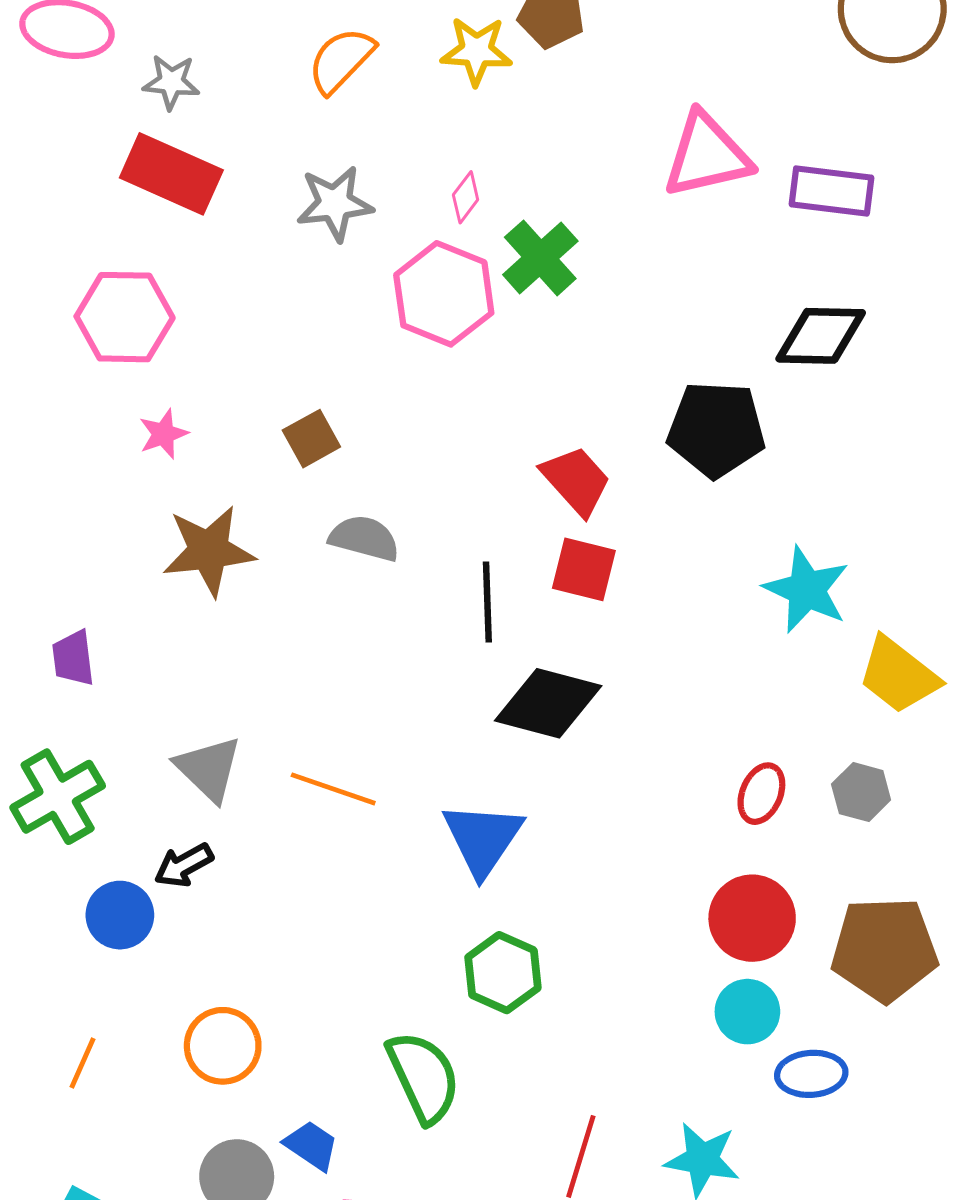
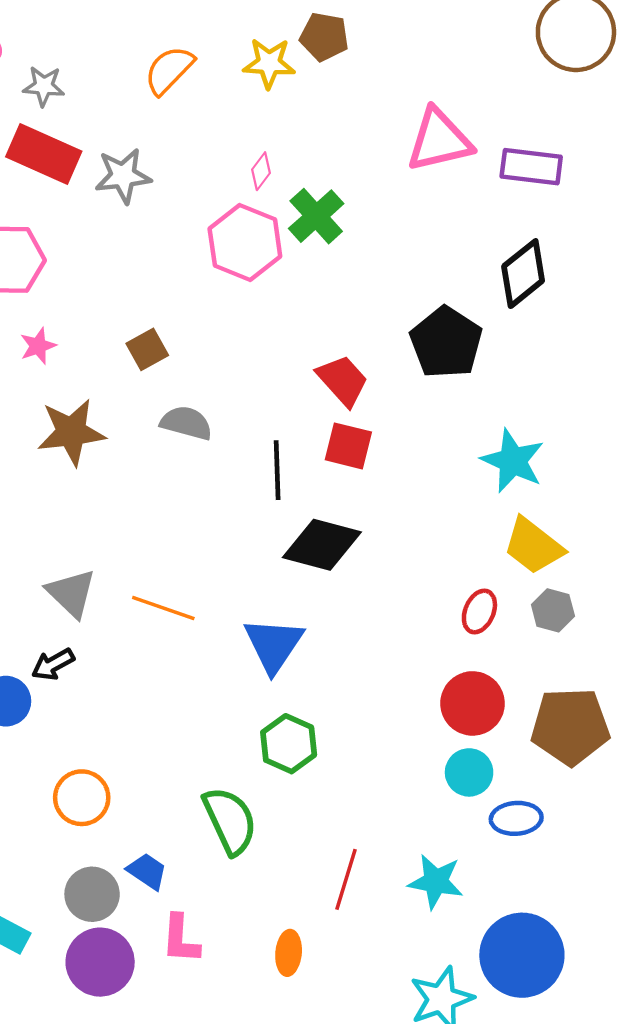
gray star: (335, 203) -> (123, 176), moved
black diamond: (821, 336) -> (523, 274), turned -40
black pentagon: (716, 429) -> (446, 342), turned 30
yellow trapezoid: (898, 675) -> (533, 546), moved

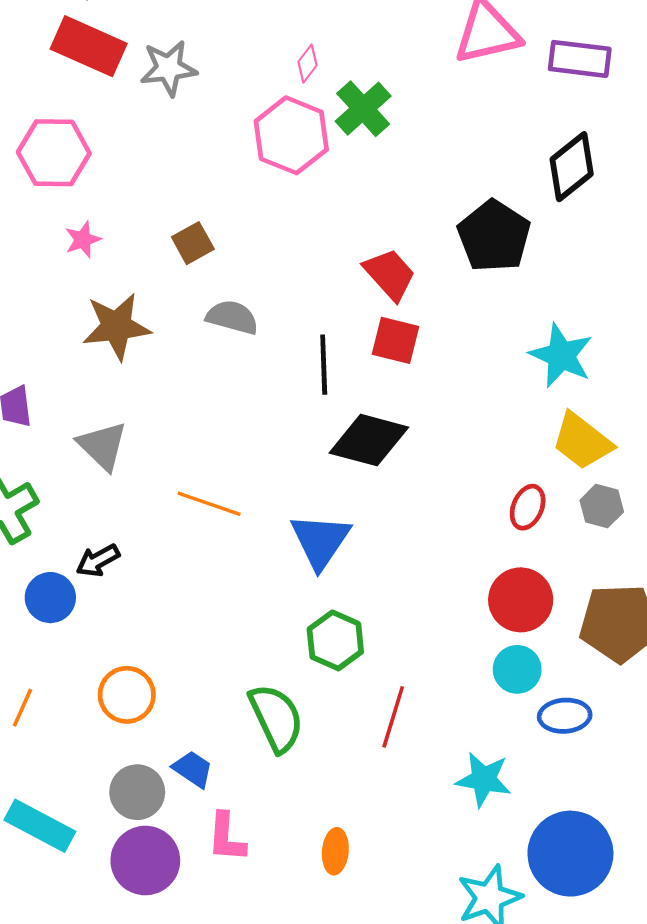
gray triangle: (71, 593) -> (102, 446), moved
red line: (346, 879) -> (393, 717), moved

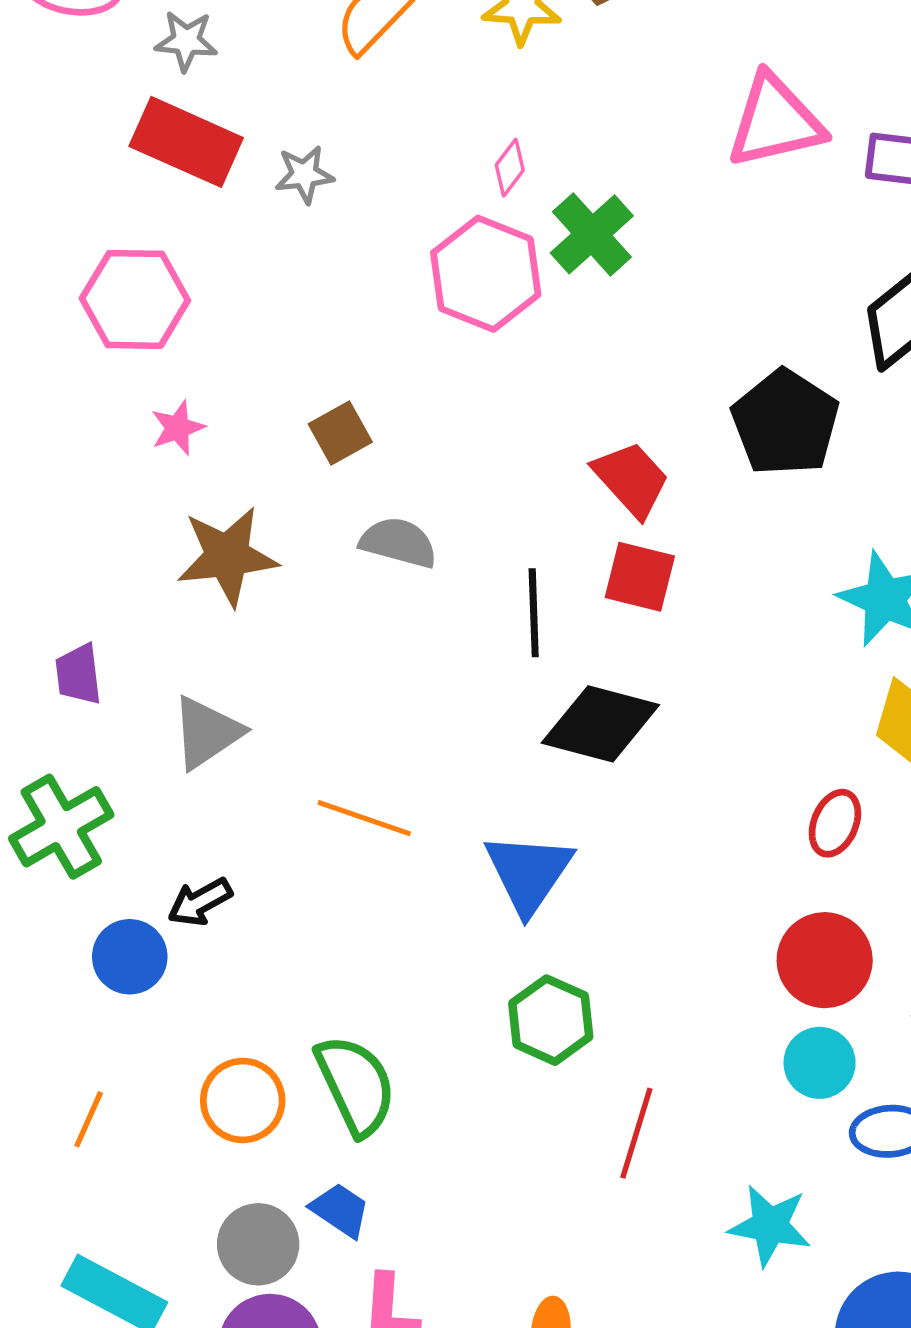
gray star: (168, 68) -> (304, 174), size x0.7
gray triangle: (102, 446) -> (207, 732), turned 42
green semicircle: (276, 718) -> (356, 1085), moved

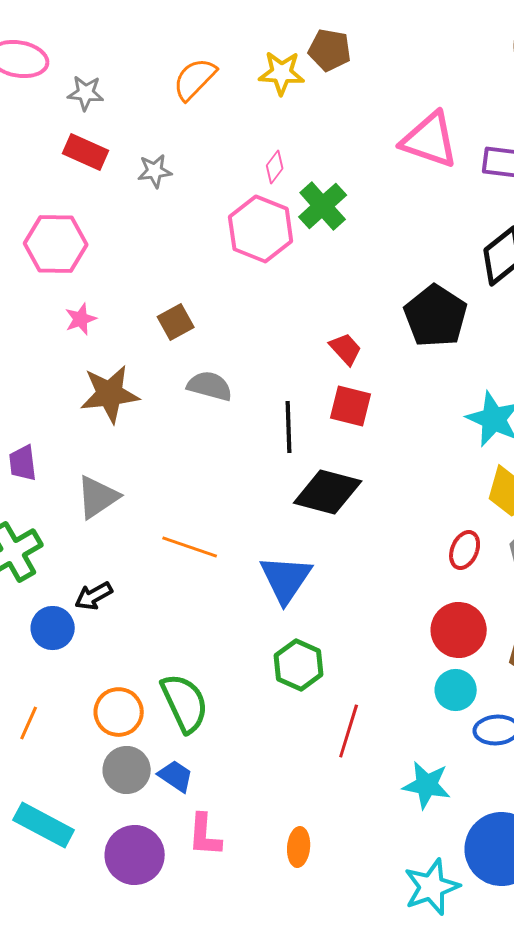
pink triangle: (775, 121) -> (430, 140), turned 32
red rectangle: (186, 142) -> (86, 152), size x0.7
red trapezoid: (631, 479) -> (346, 349), size x0.7
gray circle: (258, 1244) -> (127, 770), moved

